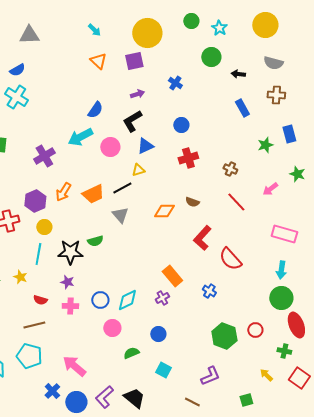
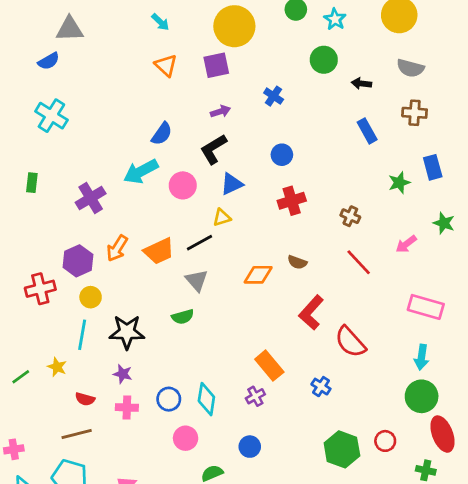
blue semicircle: (17, 70) -> (49, 61), moved
green semicircle: (95, 241) -> (183, 317), moved
cyan diamond: (127, 300) -> (206, 399), turned -55

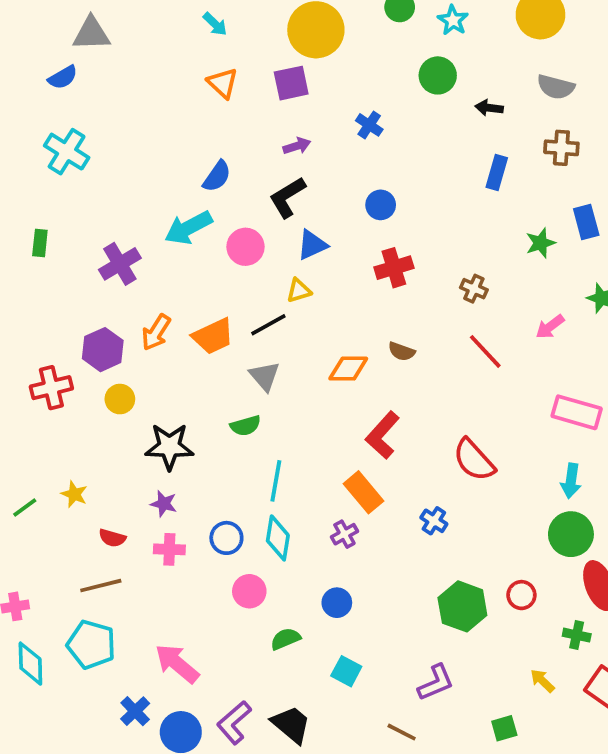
blue rectangle: (367, 131) -> (497, 173), turned 45
red L-shape: (311, 313) -> (383, 435), moved
cyan line: (82, 335) -> (276, 481), moved

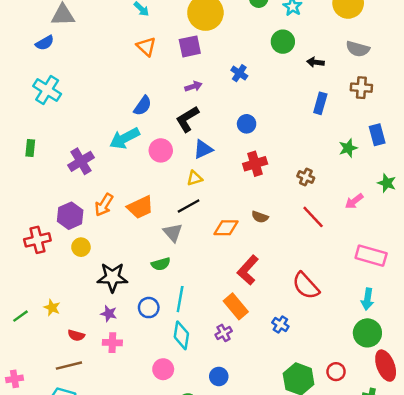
black line: (268, 325) -> (189, 206), moved
blue circle: (226, 538) -> (149, 308), moved

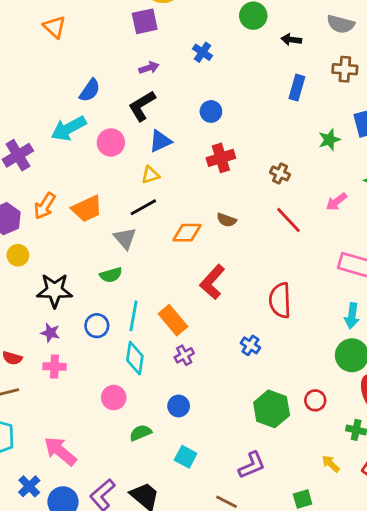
orange triangle: (146, 46) -> (55, 27), moved
red semicircle: (306, 286) -> (280, 300), turned 40
orange rectangle: (236, 306) -> (173, 320), moved

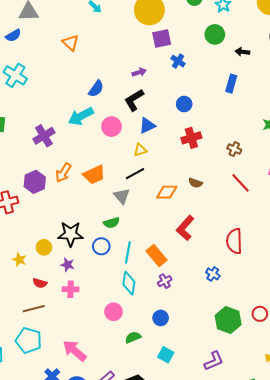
purple square: (145, 21) -> (162, 39), moved
blue rectangle: (297, 88) -> (231, 84), moved
yellow circle: (18, 255) -> (44, 247), moved
blue circle: (97, 326) -> (101, 246), moved

